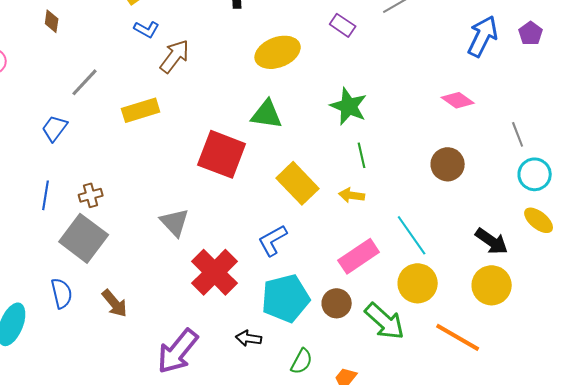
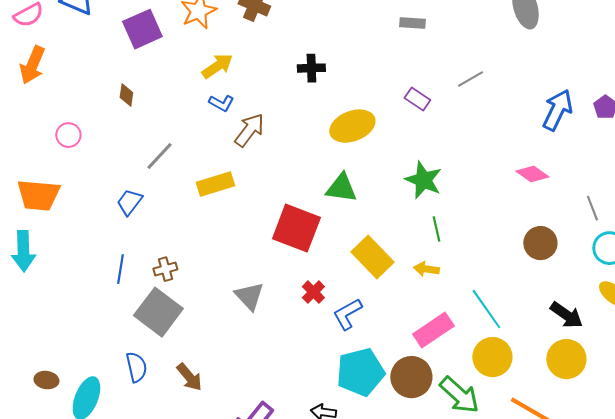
brown circle: (448, 164) -> (540, 243), moved
red cross: (215, 272) -> (313, 292), moved, size x0.5
brown circle: (337, 303) -> (411, 377), size x1.4

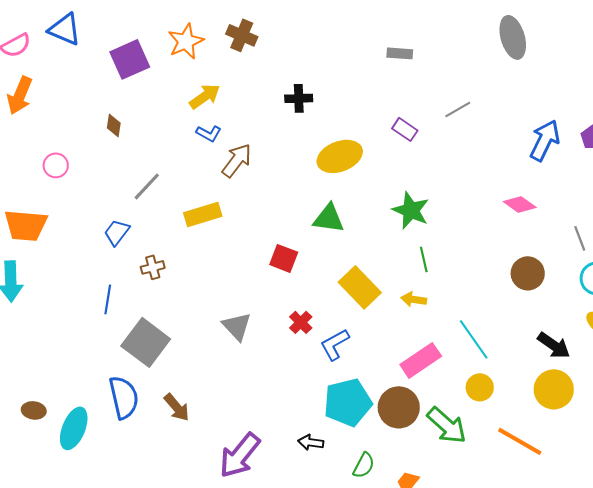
red square: (296, 228) -> (284, 258), size x0.6
brown cross: (165, 269) -> (153, 267), moved
yellow circle: (492, 357) -> (480, 387), size x0.7
blue semicircle: (136, 367) -> (124, 397), size x1.4

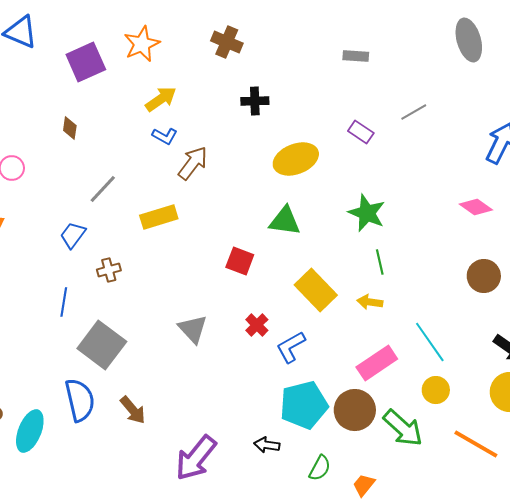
brown cross: (242, 35) -> (227, 42), moved

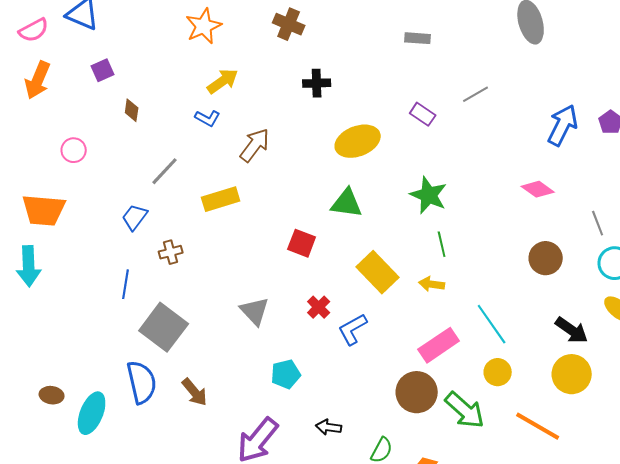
purple square: (86, 62) -> (103, 70), moved, size x0.6
blue L-shape: (165, 136) -> (208, 118), moved
cyan pentagon: (304, 405) -> (286, 374), moved, size x0.6

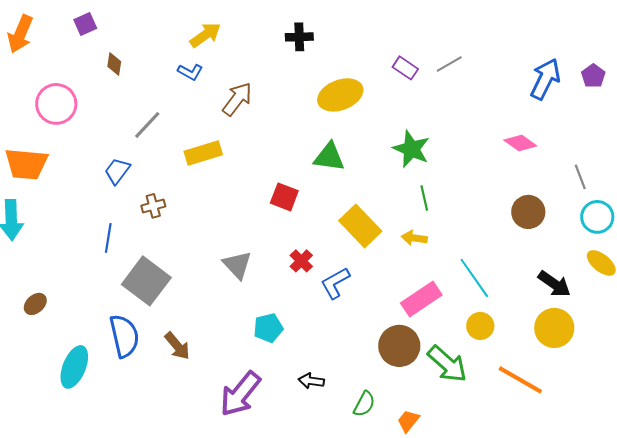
gray line: (476, 94) -> (449, 64), moved
pink circle: (74, 150) -> (56, 104), size x1.6
brown ellipse: (52, 395) -> (35, 304), moved, turned -50

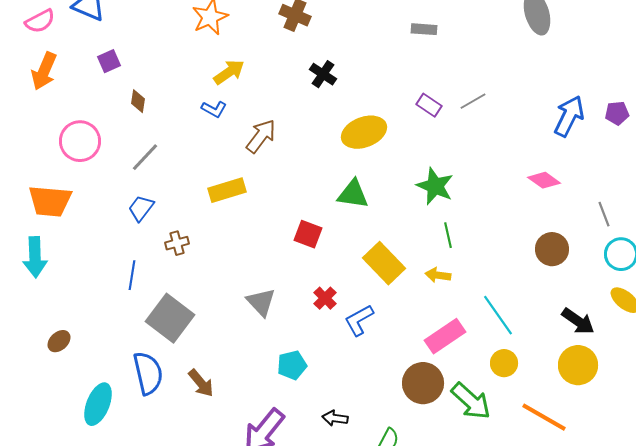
black cross: (299, 37) -> (323, 74), turned 36
purple pentagon: (593, 76) -> (617, 113), turned 30
gray line: (147, 125) -> (145, 157), moved

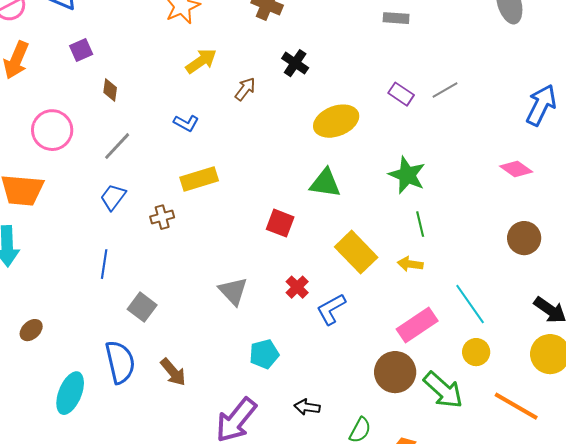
blue L-shape: (214, 109) -> (186, 123), moved
brown arrow: (261, 136) -> (245, 89), moved, size x0.7
brown cross: (177, 243) -> (162, 217), moved
gray square: (170, 318) -> (142, 307), size x0.6

